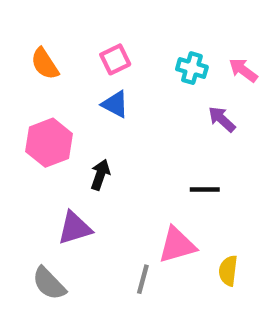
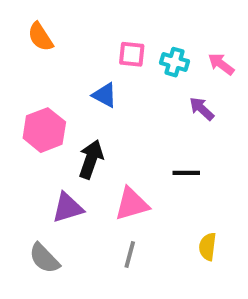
pink square: (115, 59) -> (132, 54), moved, turned 32
orange semicircle: (45, 64) -> (40, 37), moved
black arrow: (100, 175) -> (91, 159), size x1.4
pink triangle: (177, 245) -> (132, 204), moved

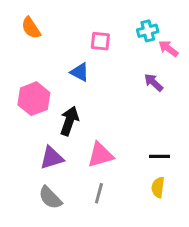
cyan cross: (174, 62) -> (148, 31), moved, turned -30
black line: (186, 173) -> (159, 156), moved
gray semicircle: (44, 258) -> (50, 198), moved

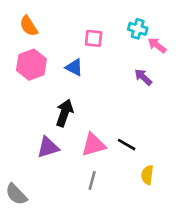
cyan cross: (148, 31) -> (138, 29), turned 30
pink hexagon: (34, 99) -> (31, 65), moved
black line: (159, 156) -> (127, 145), moved, turned 30
gray semicircle: (50, 198) -> (16, 194), moved

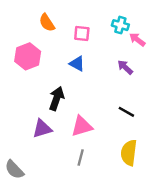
orange semicircle: (29, 26) -> (47, 23), moved
blue triangle: (74, 67) -> (77, 64), moved
black line: (127, 145) -> (126, 112), moved
yellow semicircle: (147, 175) -> (129, 153), size x1.5

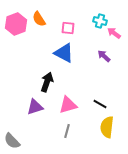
pink hexagon: (28, 56) -> (16, 24), moved
blue triangle: (77, 64) -> (64, 53), size x1.5
black line: (126, 112) -> (100, 104), moved

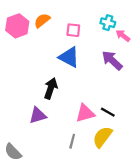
orange semicircle: (39, 19) -> (42, 20), turned 84
purple arrow: (104, 56) -> (112, 60), size x1.5
pink triangle: (68, 105) -> (85, 113), moved
yellow semicircle: (107, 127) -> (102, 137), moved, turned 30

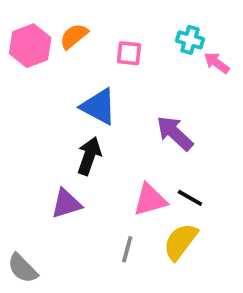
blue triangle: (69, 57) -> (99, 107), moved
purple arrow: (112, 60) -> (175, 133), moved

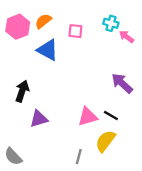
blue triangle: (99, 107) -> (48, 50), moved
purple arrow: (175, 133) -> (122, 83), moved
black arrow: (89, 156) -> (22, 91), moved
gray line: (127, 249) -> (79, 157), moved

